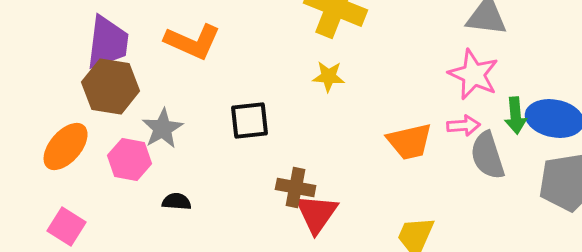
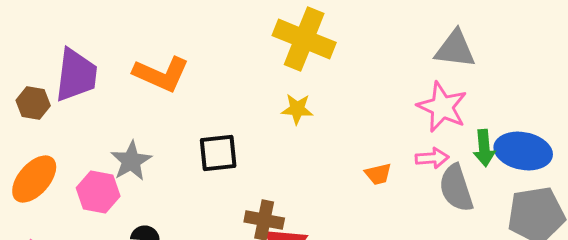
brown hexagon: (111, 86) -> (33, 103), moved, size x0.6
orange trapezoid: (410, 142) -> (378, 174), size x0.6

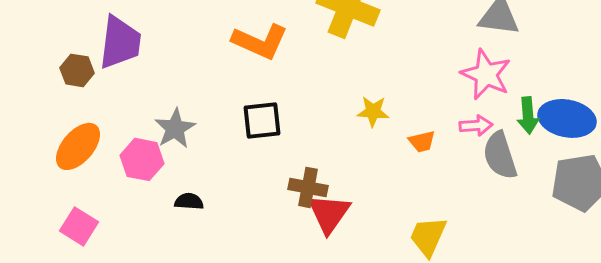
orange L-shape: (161, 74) -> (260, 41), moved
yellow star: (297, 109) -> (373, 111), moved

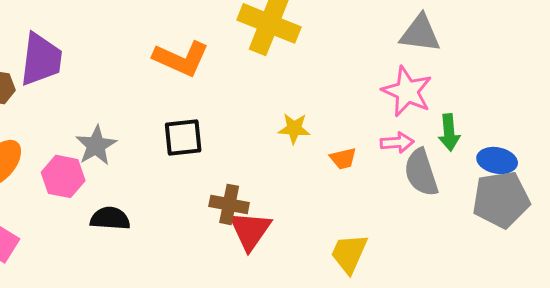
blue ellipse: (567, 118) -> (497, 160), moved, size x0.7
black semicircle: (189, 201) -> (110, 218), size x1.4

